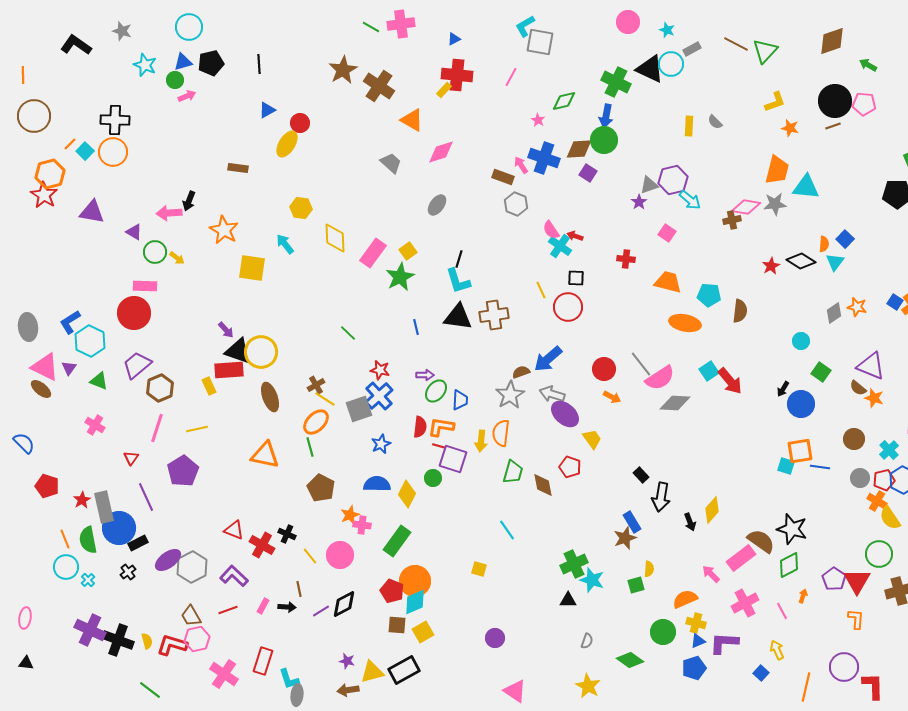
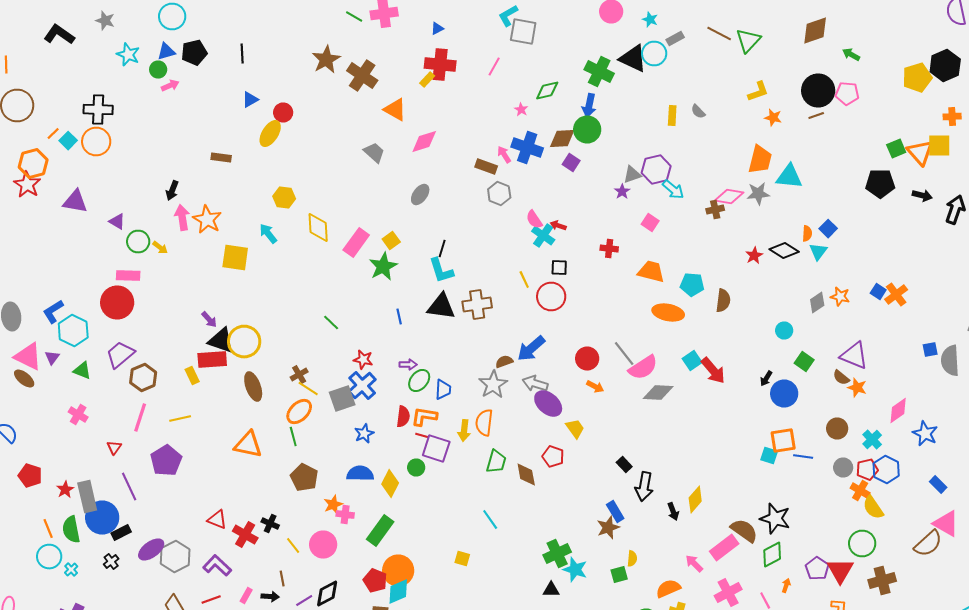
pink arrow: (169, 213) -> (182, 218), moved, turned 85

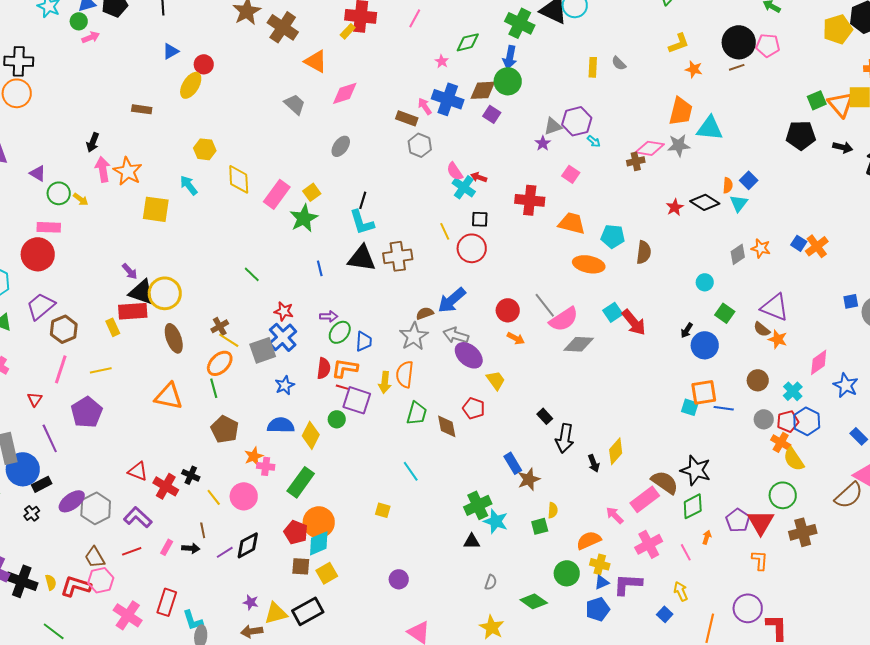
cyan arrow: (673, 190) -> (594, 141), size x0.6
red cross: (609, 248) -> (530, 200), size x1.6
blue rectangle: (615, 512) -> (513, 463), moved

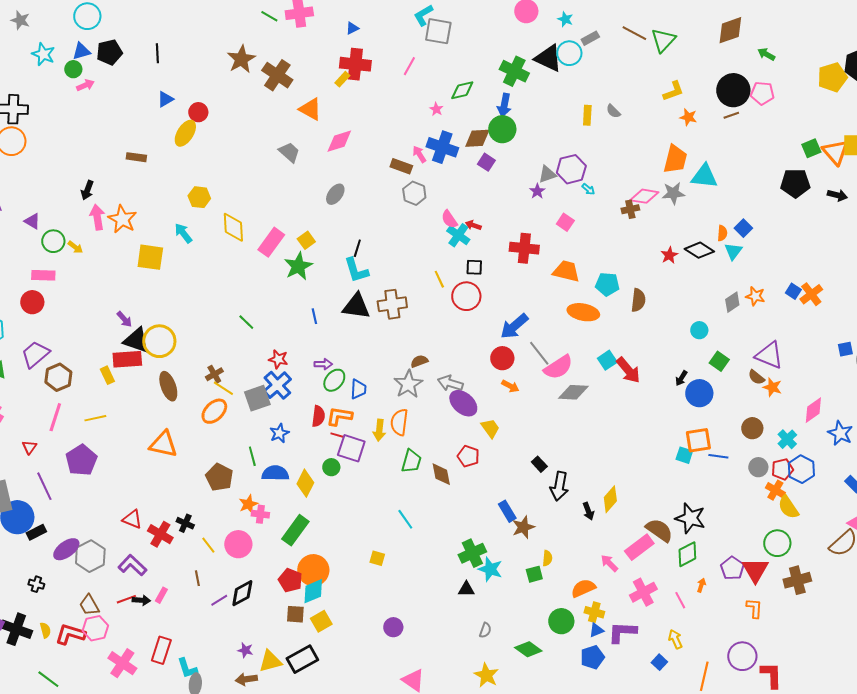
red circle: (38, 254) -> (32, 302), size x0.7
blue arrow: (452, 300) -> (514, 326), moved
green line: (214, 388) -> (252, 456), moved
black cross: (32, 513) -> (36, 584), moved, turned -35
black arrow: (191, 548) -> (141, 600), moved

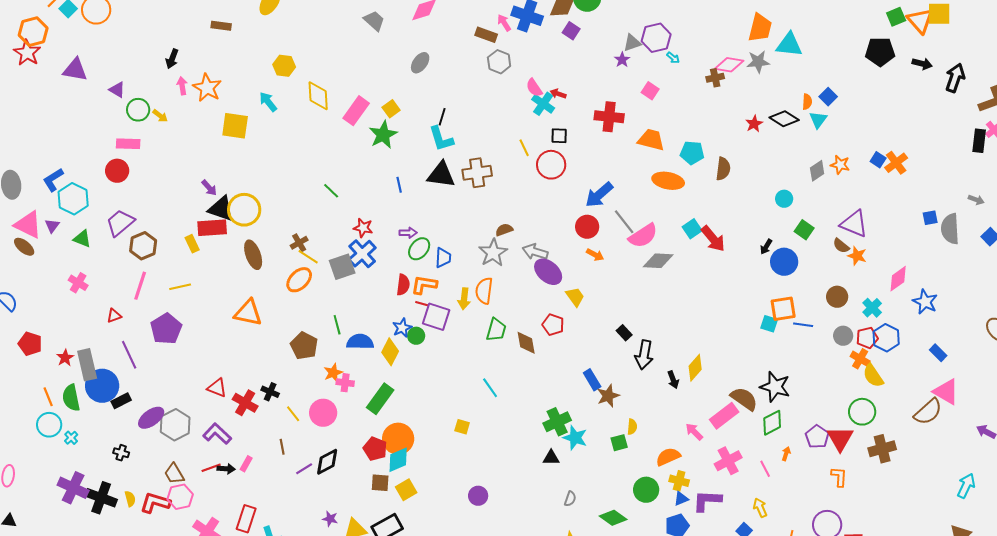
pink arrow: (97, 217) -> (182, 86), size x0.7
blue star: (279, 433) -> (402, 328), moved
red triangle: (29, 447) -> (114, 316), turned 35

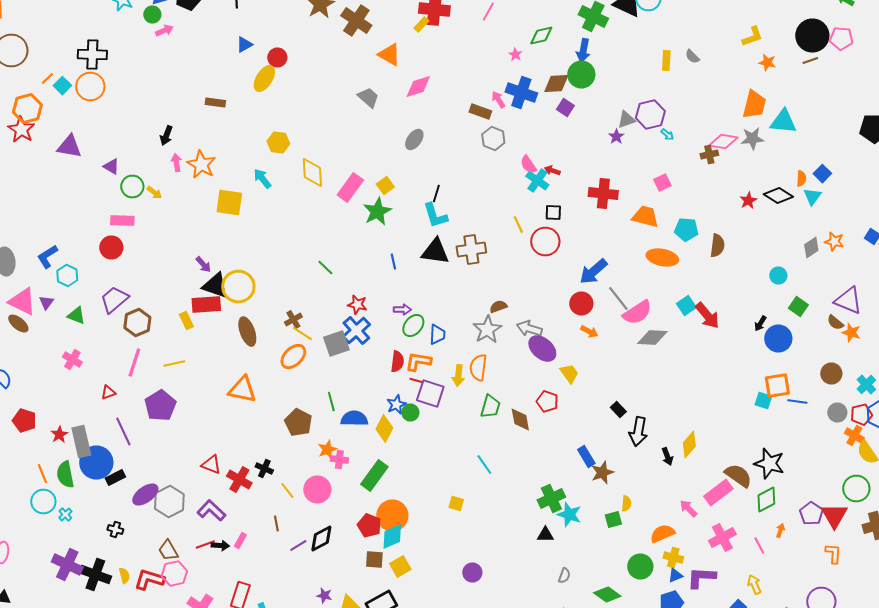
pink square: (650, 91) -> (662, 182), moved, turned 30
cyan hexagon: (73, 199) -> (67, 276), size x0.7

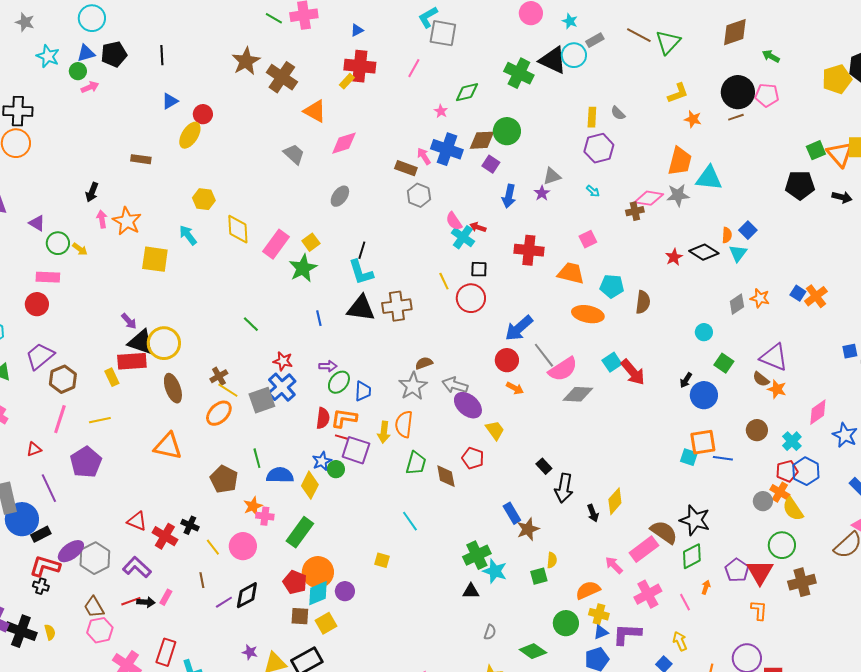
blue arrow: (583, 50) -> (509, 196), moved
purple hexagon: (650, 114) -> (599, 148), moved
gray circle: (837, 412) -> (763, 501), moved
purple circle: (472, 572) -> (345, 591), moved
red L-shape: (149, 580) -> (45, 566), moved

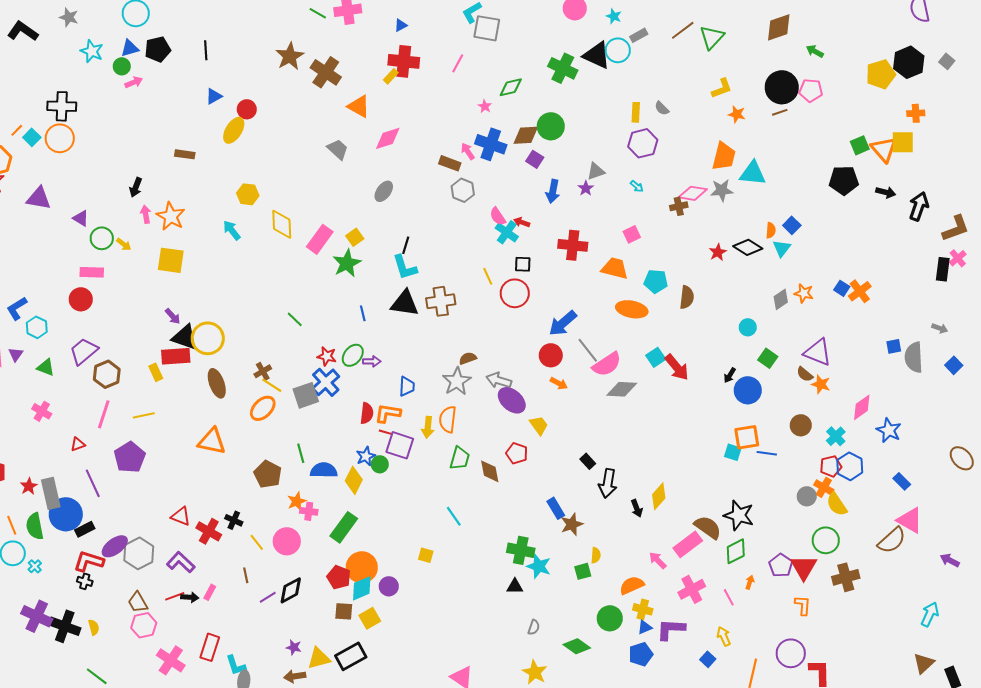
brown line: (639, 35) -> (683, 30), turned -65
yellow square: (155, 259) -> (171, 260), moved
green ellipse: (339, 382) -> (353, 355), moved
green cross: (477, 555) -> (521, 550), turned 36

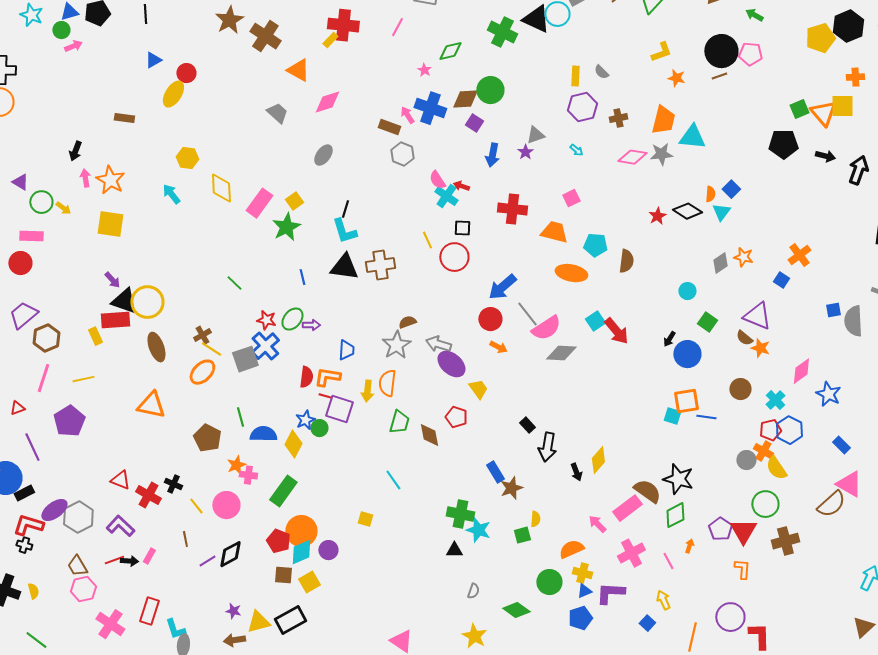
brown cross: (679, 206) -> (618, 118), moved
blue square: (842, 288) -> (781, 280), moved

